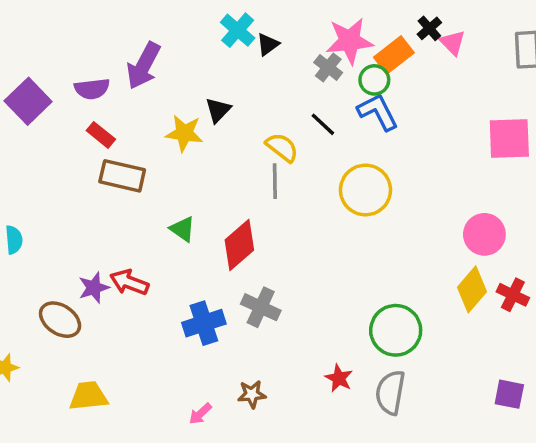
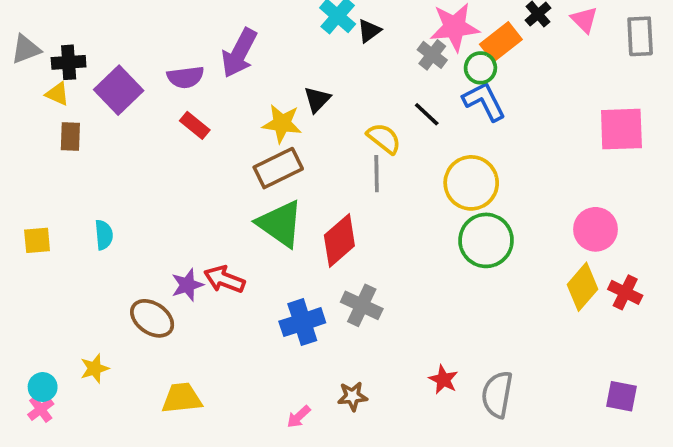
pink triangle: (452, 43) -> (584, 20), moved
brown rectangle: (122, 176) -> (278, 168), moved, turned -39
green triangle: (183, 229) -> (280, 224), size x1.8
green circle: (396, 330) -> (486, 240), moved

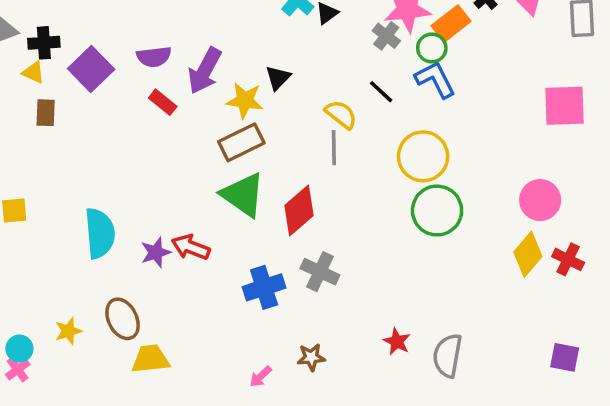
purple arrow: (239, 53) -> (205, 71), moved
cyan semicircle: (104, 235) -> (100, 233), moved, size x1.8
brown ellipse: (152, 318) -> (123, 319), moved, turned 30

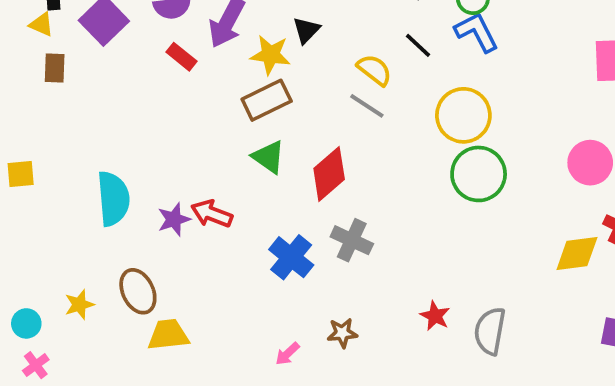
gray line: (334, 148) -> (367, 106), turned -56
green triangle: (243, 195) -> (269, 157), size x0.7
yellow diamond: (528, 254) -> (577, 253), moved, turned 42
blue cross: (264, 287) -> (291, 257), turned -33
pink cross: (18, 370) -> (36, 365), moved

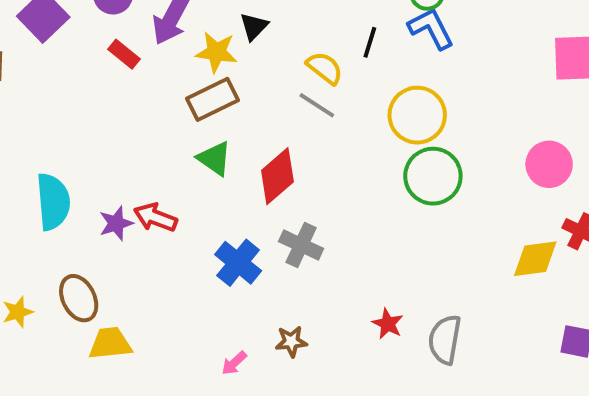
black line: (418, 45) -> (370, 42), turned 64

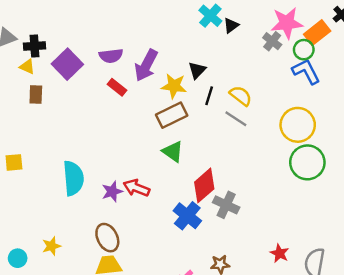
black line: (370, 42) -> (209, 96), moved
red diamond: (277, 176) -> (204, 185), moved
brown ellipse: (79, 298) -> (107, 238), moved

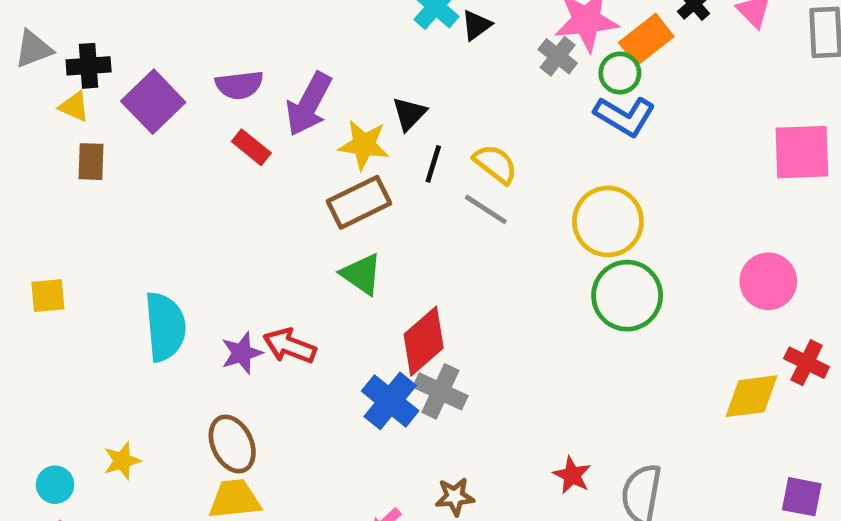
blue L-shape: (306, 71) -> (625, 116), turned 148
gray cross: (226, 205) -> (440, 391), moved

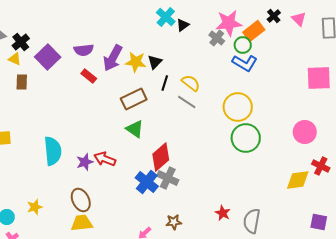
black cross: (89, 66) -> (21, 42), turned -36
yellow star: (364, 145) -> (136, 62), moved

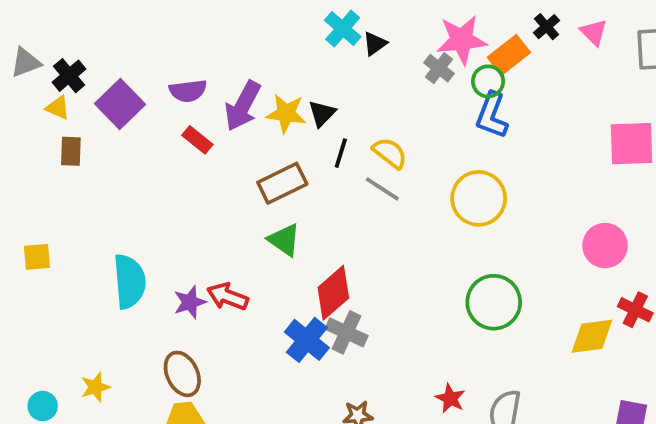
blue L-shape: (245, 63) -> (492, 115), turned 80
green circle: (246, 138) -> (494, 302), moved

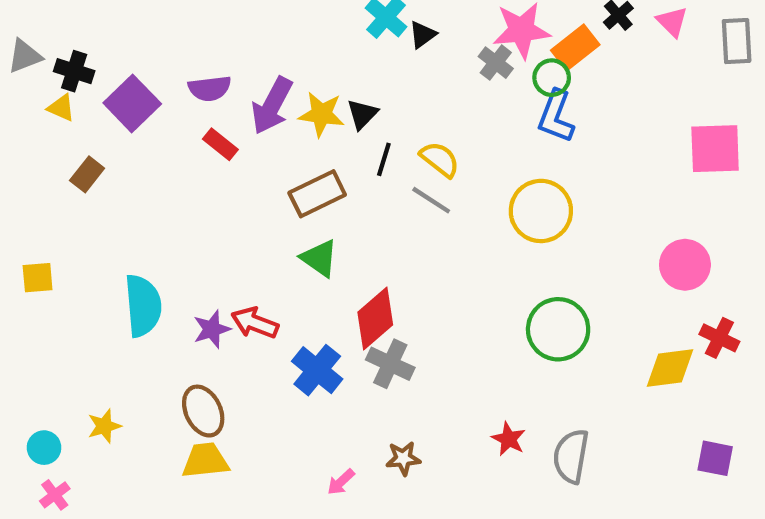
black cross: (69, 76) -> (74, 71), turned -32
brown rectangle: (71, 151) -> (87, 174), moved, turned 36
blue cross: (307, 340) -> (317, 370), moved

